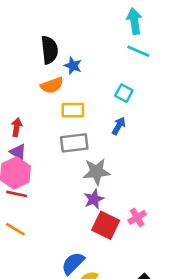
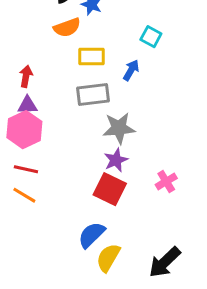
blue arrow: (119, 126) -> (131, 70), moved
purple triangle: (18, 152) -> (27, 105), turned -36
red line: (17, 194) -> (26, 169), moved
red square: (106, 225) -> (110, 189), moved

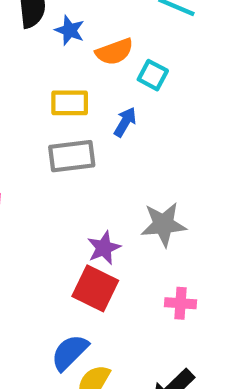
orange semicircle: (67, 27) -> (114, 52), moved
gray star: (119, 128) -> (163, 224), moved
pink cross: (166, 181) -> (181, 303), moved, turned 35

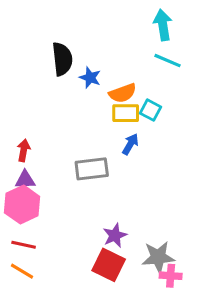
yellow rectangle: (70, 103) -> (126, 113), moved
gray star: (163, 224) -> (158, 257), moved

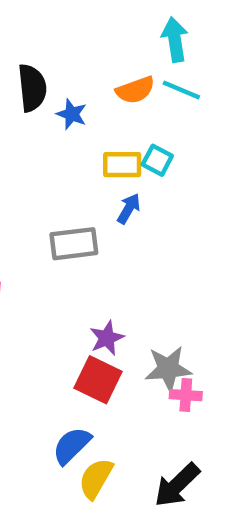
orange semicircle: (123, 93) -> (135, 90), moved

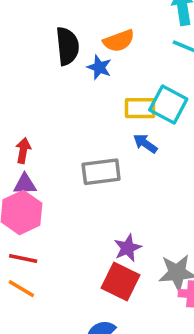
orange semicircle: (135, 90) -> (119, 41), moved
cyan square: (157, 160) -> (168, 105), size x1.5
blue arrow: (129, 209) -> (145, 143), turned -85

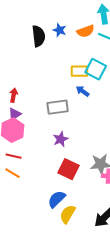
orange semicircle: (119, 41) -> (86, 31), moved
blue star: (99, 67) -> (60, 30), moved
purple triangle: (25, 184) -> (15, 114), turned -32
purple star: (128, 248) -> (61, 139), moved

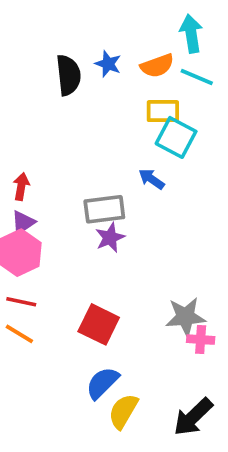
yellow rectangle: (80, 71) -> (163, 111), moved
purple star: (61, 139) -> (110, 238), moved
red square: (69, 169) -> (99, 324), moved

